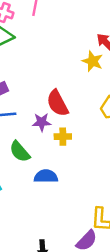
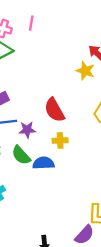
purple star: (42, 122) -> (27, 130), moved
blue semicircle: (46, 176) -> (43, 163), moved

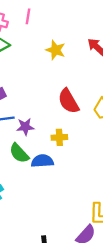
yellow star: (85, 71) -> (55, 50), moved
red semicircle: (54, 110) -> (68, 101), moved

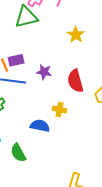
purple star: (25, 127) -> (44, 72), moved
green semicircle: (19, 153) -> (18, 153), moved

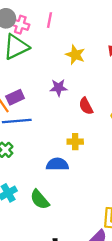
purple star: (44, 72) -> (59, 88), moved
red semicircle: (75, 81) -> (86, 106), size x0.7

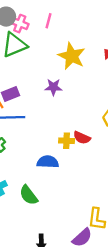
yellow star: (75, 55) -> (72, 56), size x1.4
red semicircle: (86, 106) -> (82, 138), moved, turned -42

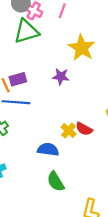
yellow cross: (67, 141) -> (69, 131), turned 32
green semicircle: (29, 195) -> (56, 182), moved

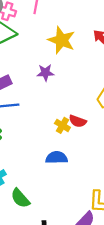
blue semicircle: (48, 149) -> (57, 158), moved
green semicircle: (56, 182) -> (20, 198), moved

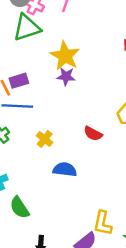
yellow star: (62, 40) -> (65, 56), moved
yellow cross: (62, 125) -> (45, 139), moved

